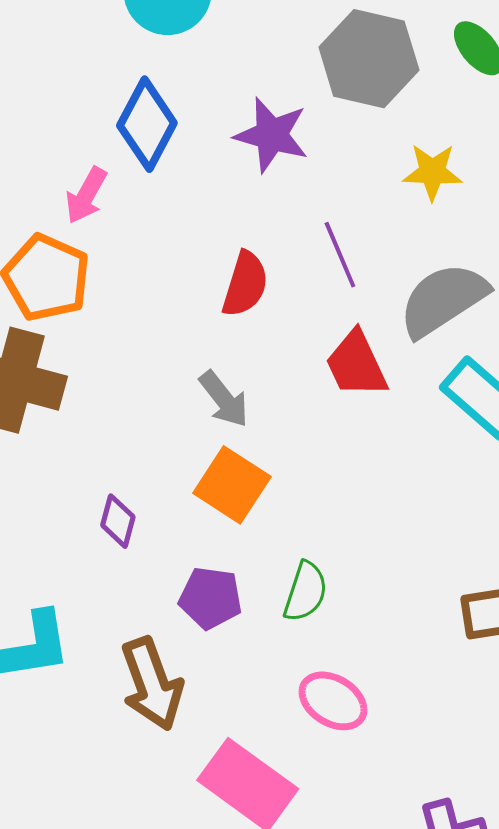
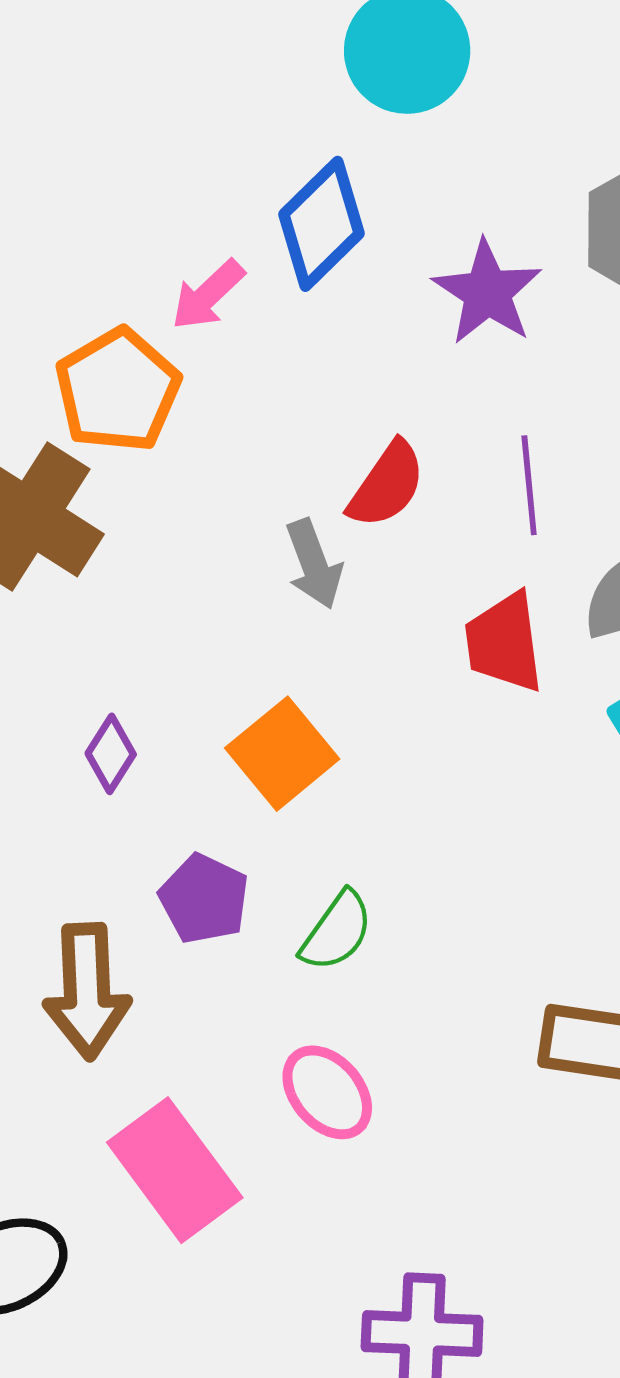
gray arrow: (224, 399) -> (314, 564), moved

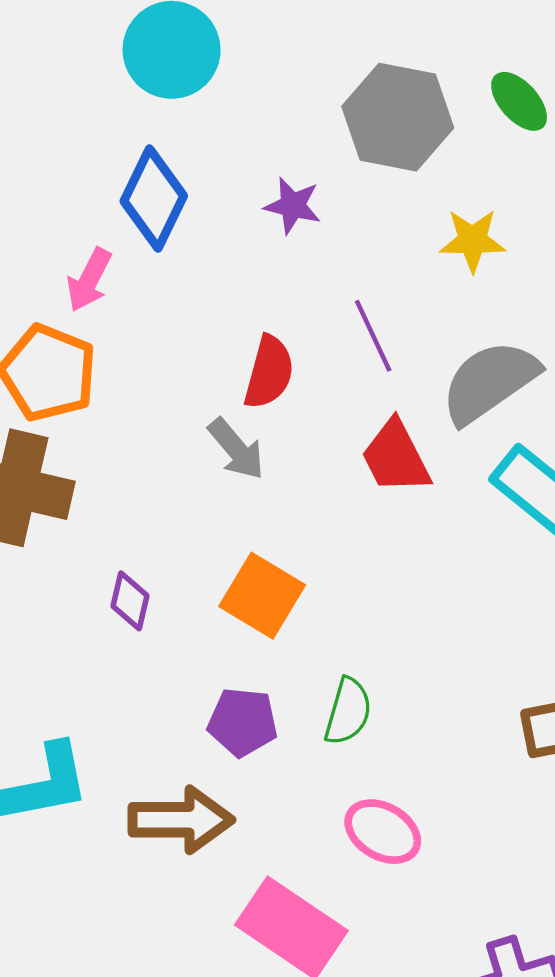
purple star: (487, 292) -> (293, 206), size x0.7
purple diamond: (111, 754) -> (130, 601), moved
brown arrow: (87, 991) -> (181, 820), turned -68

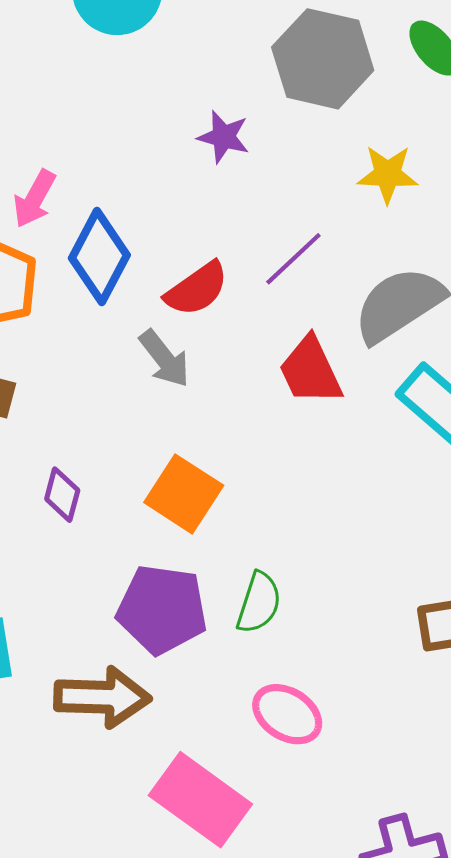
blue diamond: (154, 198) -> (99, 257), moved
purple line: (373, 336) -> (293, 259), turned 70
red semicircle: (269, 372) -> (197, 289), turned 38
purple pentagon: (243, 722) -> (162, 609), size x1.4

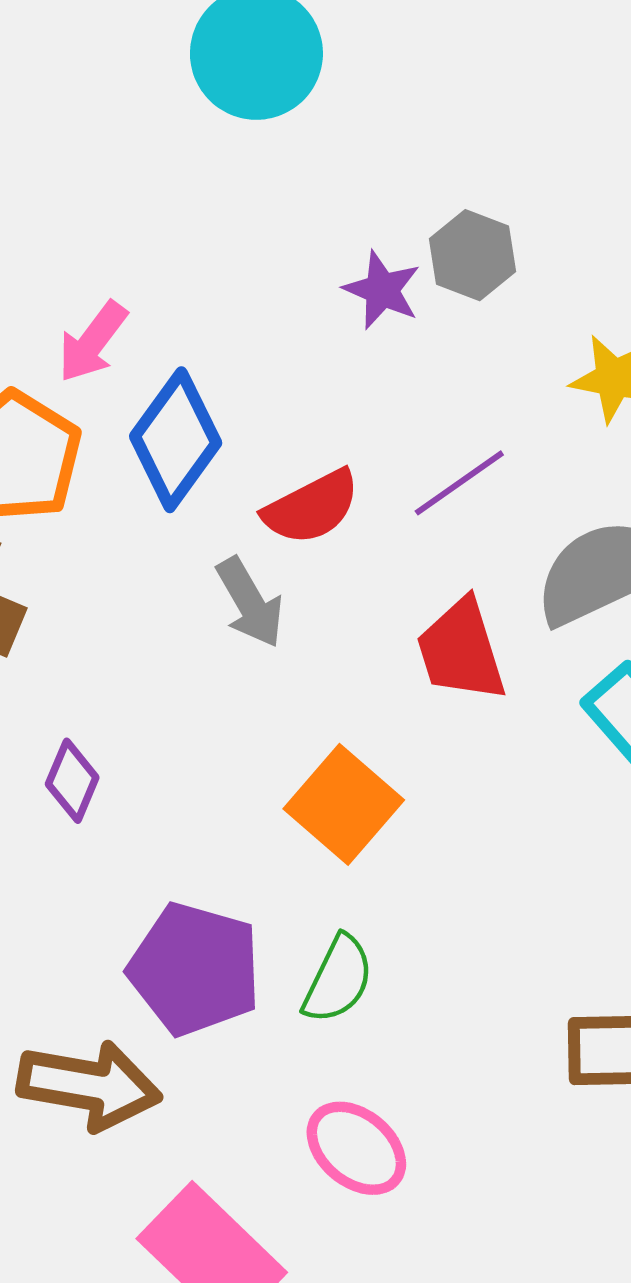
gray hexagon: (323, 59) -> (472, 255), moved, size x0.6
orange square: (184, 494) -> (344, 804), moved

